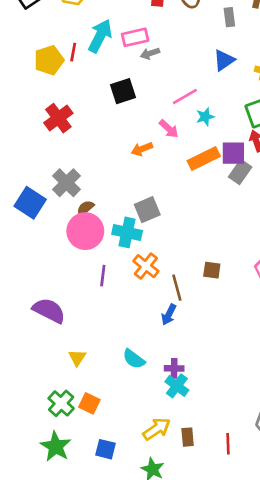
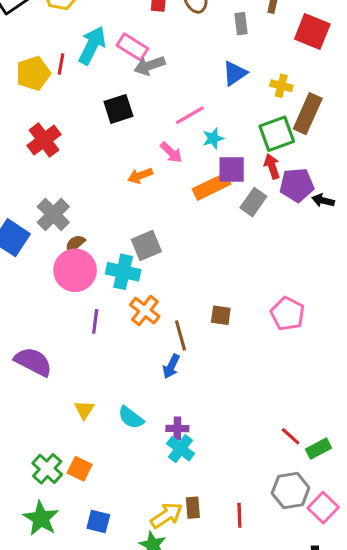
pink rectangle: (135, 37) -> (132, 47), turned 45
gray arrow: (150, 53) -> (149, 66), size x1.4
purple square: (233, 153) -> (232, 169), moved
yellow triangle: (77, 358) -> (84, 410), moved
yellow arrow: (157, 429) -> (167, 515), moved

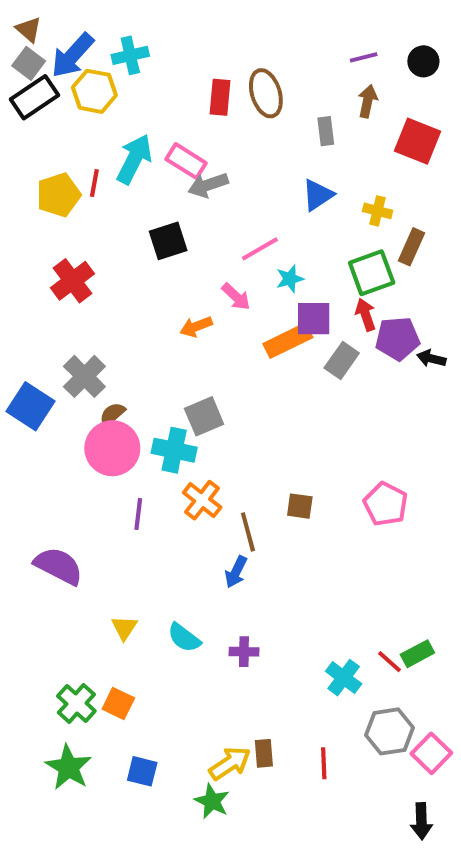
brown rectangle: (308, 114) -> (411, 247), size x0.7
cyan cross: (180, 449) -> (344, 678), moved
green rectangle: (319, 449) -> (417, 654), moved

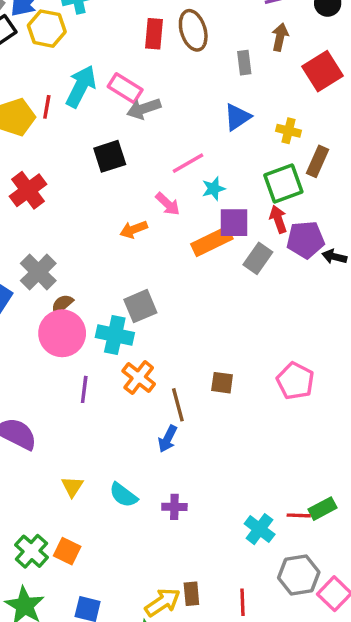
red square: (417, 141) -> (323, 71), turned 36
red line: (390, 662) -> (299, 515), turned -40

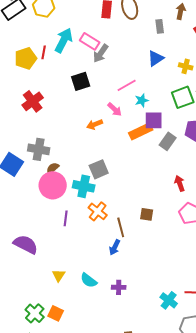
gray arrow: (144, 109) -> (101, 53), turned -36
red arrow: (278, 219) -> (180, 183), moved
gray cross: (38, 272) -> (39, 149), turned -35

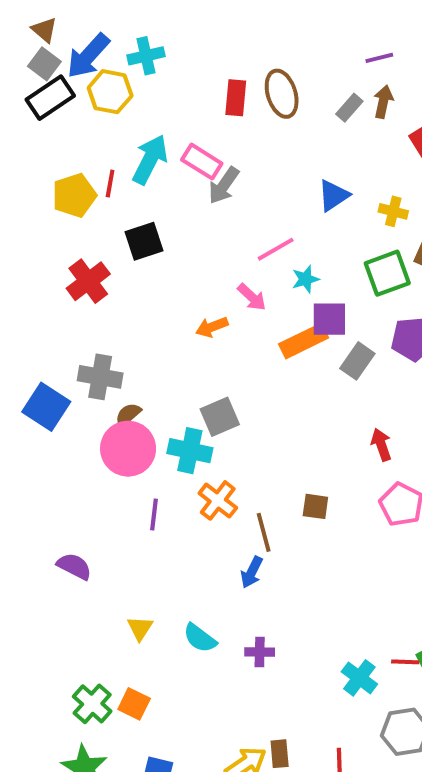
gray rectangle: (160, 26) -> (349, 108), moved, turned 48
black square: (81, 81) -> (144, 241), moved
purple semicircle: (26, 244) -> (74, 566), size x0.7

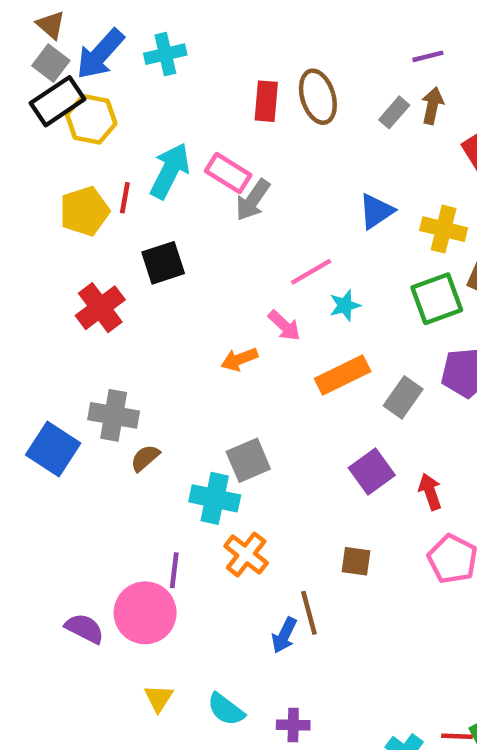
yellow hexagon: (110, 92) -> (91, 119), moved
yellow cross: (393, 211) -> (444, 229), size x1.4
purple square: (329, 319) -> (372, 471), moved, turned -36
pink circle: (128, 449) -> (145, 613), moved
brown line: (264, 532) -> (309, 613), moved

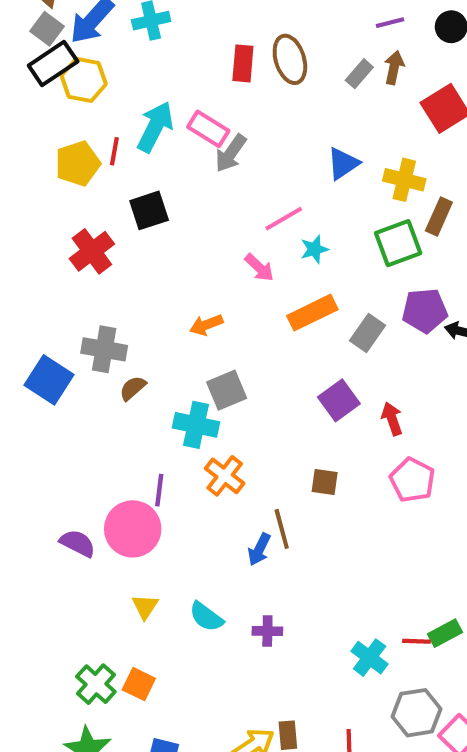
orange arrow: (239, 359) -> (206, 325), moved

